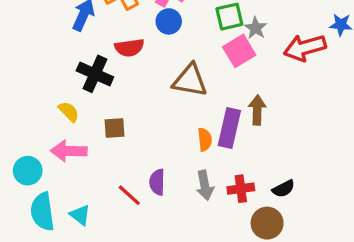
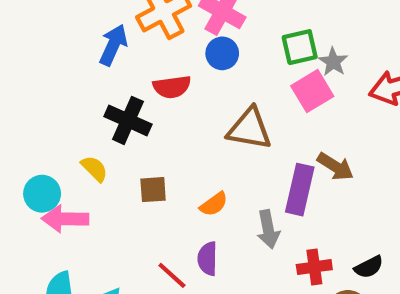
brown arrow: (257, 110) -> (335, 166), turned 120
orange semicircle: (205, 139) -> (214, 204), moved, turned 60
pink arrow: (69, 151) -> (65, 219), moved
cyan circle: (28, 171) -> (42, 194), moved
gray arrow: (205, 185) -> (268, 229), moved

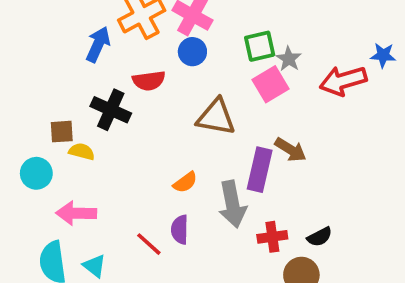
yellow semicircle: (94, 169) -> (82, 152), turned -30
brown square: (153, 190) -> (62, 132), moved
pink arrow: (65, 219) -> (76, 213), moved
gray arrow: (268, 229) -> (232, 204), size x1.4

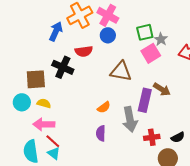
brown square: (62, 132) -> (36, 79), size x1.5
yellow semicircle: (82, 152) -> (44, 103), moved
red line: (149, 244) -> (53, 141), moved

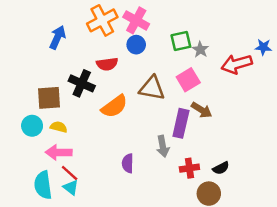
blue arrow: (56, 31) -> (57, 37), moved
pink square: (151, 53) -> (188, 80), moved
orange semicircle: (104, 107) -> (114, 106), moved, size x1.6
gray arrow: (130, 119) -> (163, 146), size x0.7

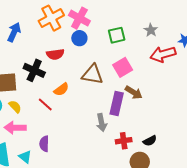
gray star: (200, 49) -> (151, 30), moved
orange semicircle: (114, 106) -> (61, 89), size x0.7
yellow semicircle: (59, 127) -> (15, 107), turned 32
purple semicircle: (128, 163) -> (44, 144), moved
red line: (70, 173) -> (45, 105), moved

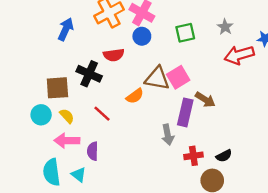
pink square: (123, 67) -> (178, 77), moved
orange semicircle: (61, 89) -> (135, 96), moved
purple semicircle: (44, 144) -> (93, 151), moved

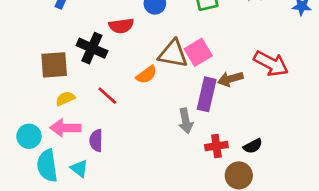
red arrow: (239, 55) -> (271, 64), moved, turned -136
brown arrow: (205, 100) -> (230, 79), turned 132
cyan circle: (41, 115) -> (29, 136), moved
yellow semicircle: (67, 116) -> (65, 98), turned -70

